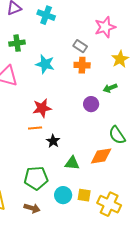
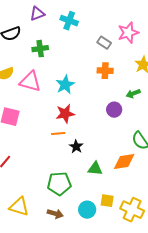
gray rectangle: (80, 46) -> (104, 43), moved
cyan star: (45, 64) -> (65, 85), moved, turned 30
cyan circle: (63, 195) -> (87, 210), moved

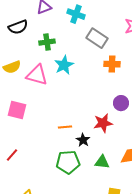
gray rectangle: (104, 43) -> (97, 38), moved, size x1.5
cyan star: (65, 85) -> (64, 65), moved
red star: (65, 114) -> (103, 123), moved
green pentagon: (59, 184) -> (68, 162), moved

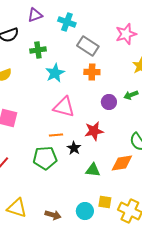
orange cross: (112, 64) -> (92, 72), moved
pink triangle: (37, 75) -> (64, 107), moved
purple circle: (121, 103) -> (109, 102), moved
green pentagon: (68, 162) -> (45, 158), moved

